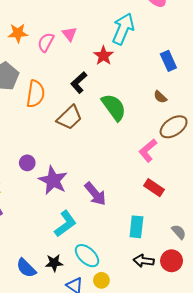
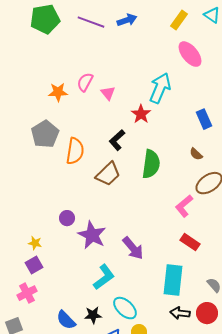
pink semicircle: (46, 42) -> (85, 82), moved
green semicircle: (114, 107) -> (151, 164), turned 44
cyan rectangle: (136, 227) -> (173, 280), size x1.4

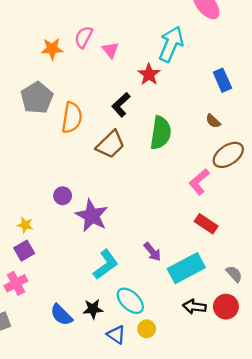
purple arrow: (133, 248) -> (152, 252), moved, size x0.7
cyan rectangle: (173, 280) -> (186, 268), turned 56

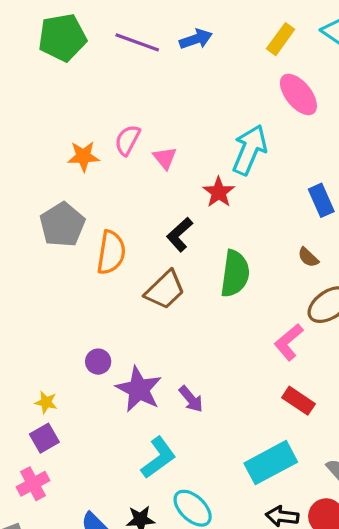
purple arrow: (152, 252) -> (191, 399), moved

